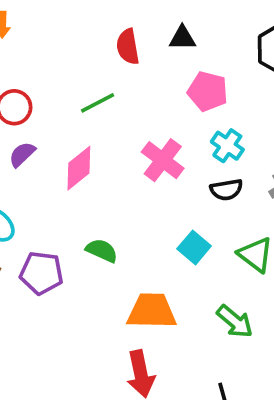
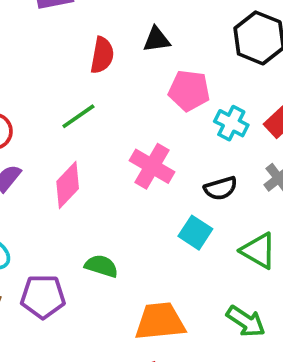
red semicircle: (128, 47) -> (102, 55), turned -153
cyan cross: (227, 146) -> (231, 123), moved
cyan square: (194, 247) -> (195, 233), moved

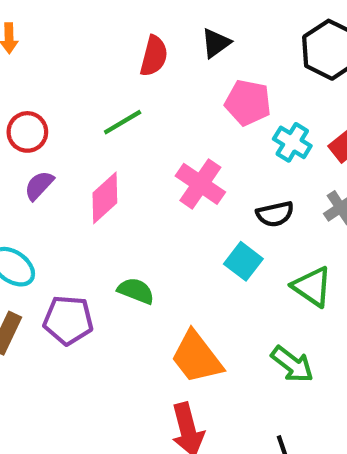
black triangle: (157, 39) -> (216, 43), turned -32
orange trapezoid: (160, 321) -> (197, 357), turned -126

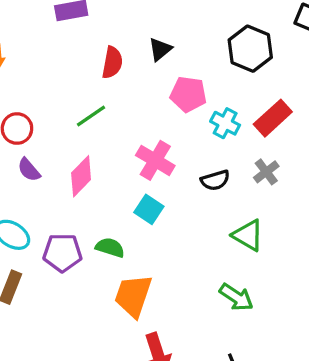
purple semicircle: (39, 185) -> (29, 170), turned -80
cyan square: (243, 261) -> (149, 209), moved
purple pentagon: (68, 320) -> (62, 253), moved
orange trapezoid: (197, 357) -> (133, 296), moved, turned 60

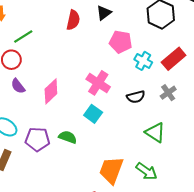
green line: (91, 116) -> (23, 37), moved
orange trapezoid: (133, 296) -> (111, 170), moved

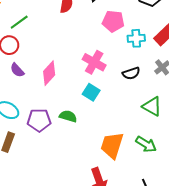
cyan cross: (143, 61) -> (136, 38), turned -30

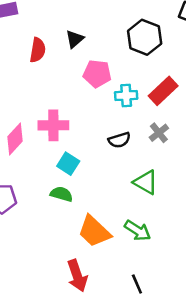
pink cross: (94, 62) -> (53, 125), moved, turned -30
green semicircle: (68, 116) -> (62, 194), moved
orange trapezoid: (112, 145) -> (94, 231), turned -64

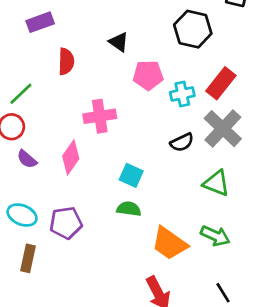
black triangle: (75, 39) -> (119, 42), turned -36
red semicircle: (38, 50) -> (66, 61), moved
pink cross: (53, 125) -> (100, 116), moved
gray cross: (159, 133) -> (223, 129), size x1.8

